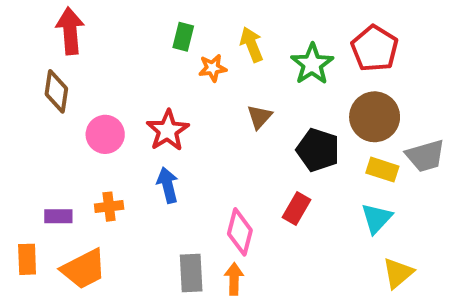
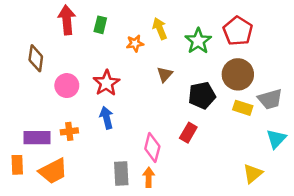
red arrow: (70, 31) -> (67, 20), moved
green rectangle: (183, 37) -> (100, 25), moved
black pentagon: (318, 150) -> (202, 95), turned -30
purple rectangle: (58, 216) -> (37, 138), size x1.5
cyan triangle: (377, 218) -> (276, 139), moved

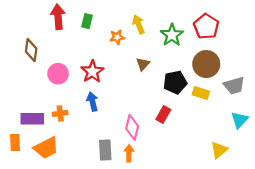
yellow rectangle: (243, 108) -> (201, 93), moved

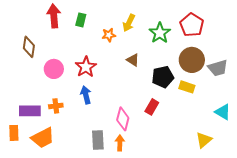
yellow arrow: (139, 24) -> (129, 23), turned -132
brown triangle: (143, 64) -> (133, 60), turned -40
gray trapezoid: (234, 86) -> (218, 68), moved
cyan triangle: (240, 120) -> (223, 112), turned -42

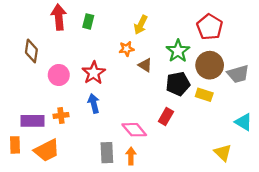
green star: (160, 33) -> (178, 51), moved
orange star: (109, 35) -> (127, 49), moved
pink diamond: (123, 119) -> (134, 130), turned -55
yellow triangle: (204, 140) -> (223, 153), turned -36

